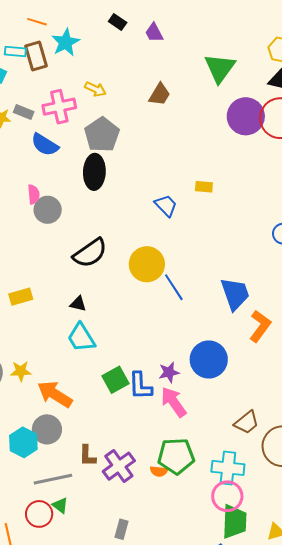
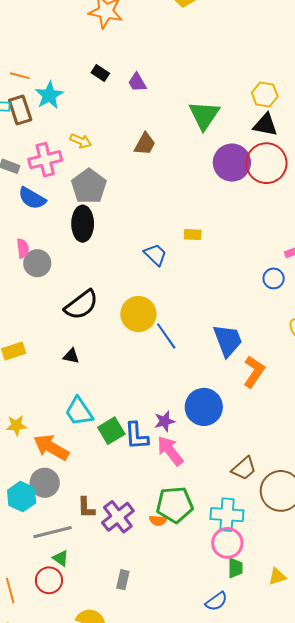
cyan trapezoid: (81, 338) -> (79, 412), moved
red circle: (39, 514) -> (49, 580), moved
green trapezoid: (234, 522) -> (235, 568), size x0.6

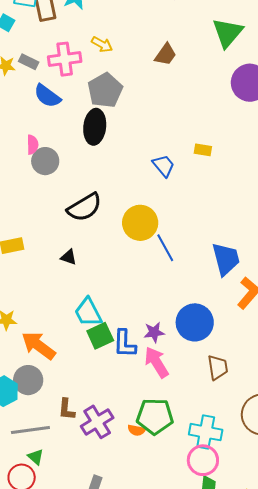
cyan trapezoid: (79, 412) -> (88, 312), moved
brown trapezoid: (244, 468) -> (218, 367), moved, turned -64

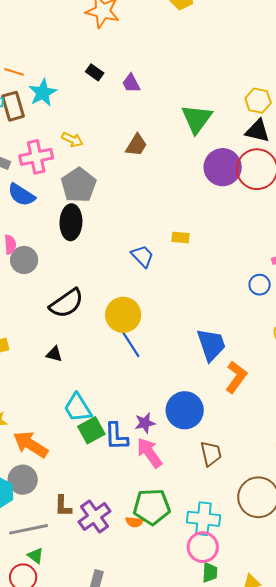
blue line: (165, 248) -> (131, 344), moved

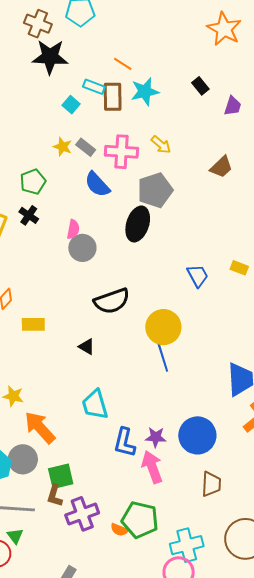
purple trapezoid: (131, 83) -> (233, 106), turned -150
green square: (91, 430) -> (61, 476), moved
cyan cross: (203, 519) -> (187, 545), turned -36

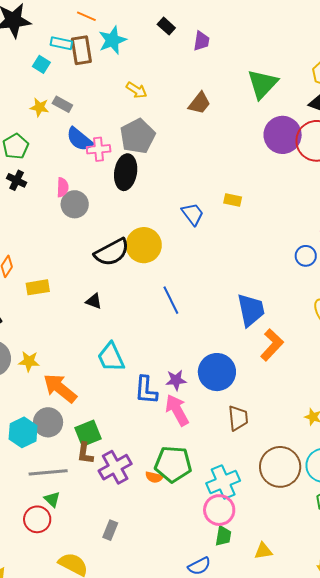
pink cross: (121, 152) -> (99, 149), moved, size x0.7
yellow circle: (163, 327) -> (144, 245), moved

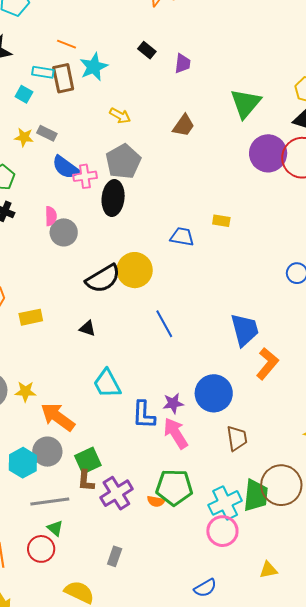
blue trapezoid: (193, 214) -> (182, 237), turned -40
green trapezoid: (223, 536) -> (256, 495), moved, size x1.6

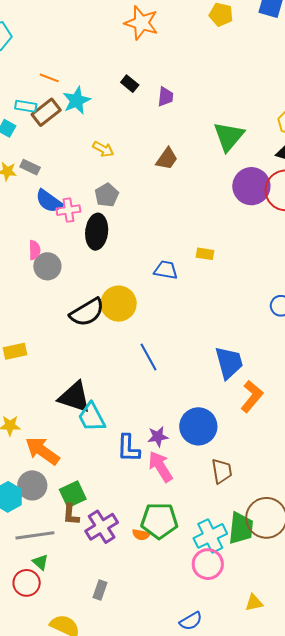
brown rectangle: (63, 78) -> (46, 112), turned 64
gray pentagon: (123, 161) -> (107, 195), size x0.7
black triangle: (87, 328) -> (75, 397), moved, size x2.0

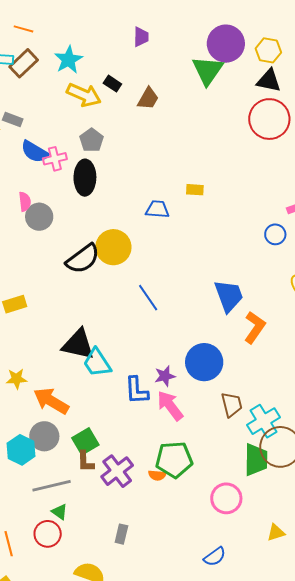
black rectangle: (130, 84) -> (112, 84), moved
cyan star: (77, 101) -> (69, 60), moved
yellow arrow: (103, 149) -> (84, 95), size x1.6
purple circle: (251, 186) -> (226, 44), moved
cyan cross: (210, 536) -> (263, 421), moved

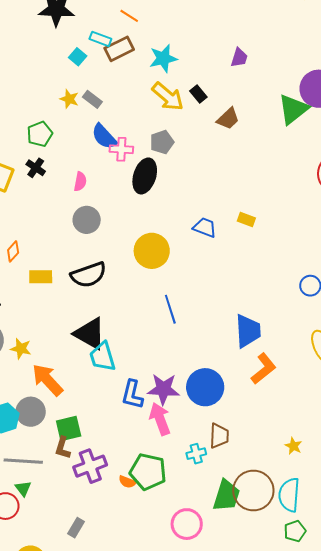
gray circle: (39, 217) -> (87, 220), moved
black semicircle: (83, 259) -> (88, 275), moved
purple star: (165, 376) -> (163, 389), size x1.5
cyan cross: (263, 421) -> (196, 454), moved, size x0.6

